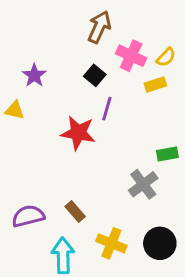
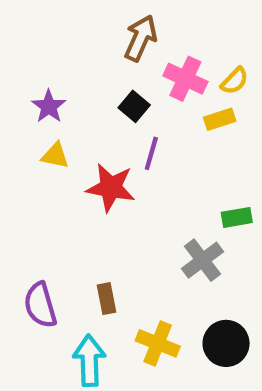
yellow triangle: (15, 110) -> (55, 156), moved
brown rectangle: (75, 212) -> (106, 299), turned 30
purple semicircle: (28, 216) -> (40, 305), turned -92

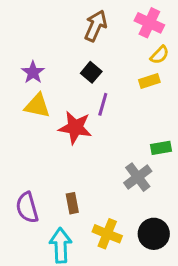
pink cross: (185, 79) -> (149, 23), moved
yellow triangle: (55, 156) -> (37, 106), size x1.4

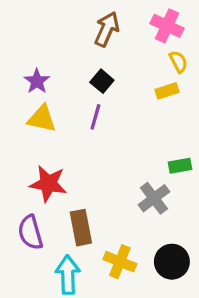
yellow semicircle: (160, 55) -> (178, 62), turned -72
purple line: (103, 104) -> (95, 117), moved
red star: (75, 128) -> (48, 184), moved
brown rectangle: (72, 203) -> (81, 228), size x1.5

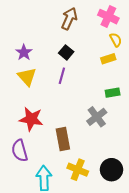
yellow triangle: (42, 119) -> (27, 77), turned 36
green rectangle: (180, 166) -> (113, 93), moved
gray cross: (154, 198) -> (97, 117), moved
brown rectangle: (81, 228) -> (63, 139), moved

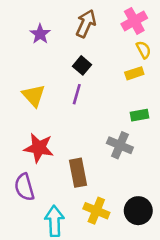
pink cross: (108, 17) -> (134, 21), turned 36
purple star: (24, 52) -> (40, 34), moved
gray cross: (97, 117) -> (120, 145), turned -30

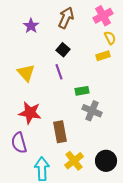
purple line: (77, 94) -> (59, 72), turned -35
green rectangle: (140, 115) -> (82, 91), moved
yellow cross: (96, 211) -> (74, 161), turned 30

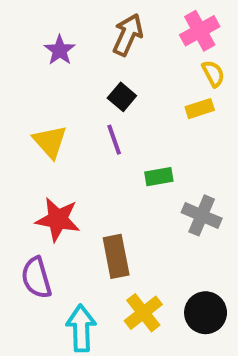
gray cross: (92, 111) -> (202, 215), moved

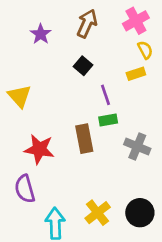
purple line: (114, 140) -> (105, 95), moved
yellow triangle: (50, 142) -> (19, 96), moved
brown rectangle: (116, 256) -> (84, 139), moved

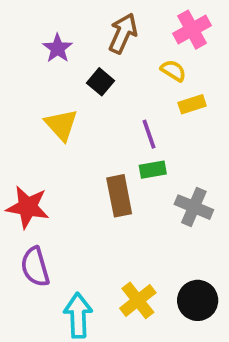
yellow semicircle: (145, 50) -> (173, 71), moved, turned -30
black square: (83, 66) -> (100, 82), moved
yellow triangle: (19, 96) -> (61, 125), moved
red star: (39, 149) -> (28, 207), moved

